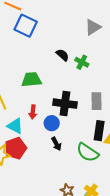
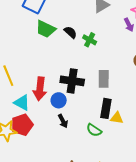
green trapezoid: (31, 80) -> (46, 29), moved, turned -150
red arrow: (33, 112) -> (40, 89), size x1.6
green semicircle: (88, 152) -> (94, 130), size x0.7

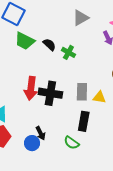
red arrow: (40, 89) -> (31, 88), moved
blue circle: (59, 100) -> (32, 143), moved
yellow triangle: (117, 118) -> (99, 97), moved

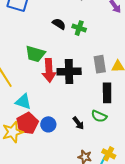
green trapezoid: (25, 41) -> (35, 54), moved
black arrow: (41, 133) -> (78, 123), moved
blue circle: (32, 143) -> (48, 124), moved

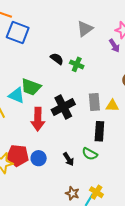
red arrow: (49, 70) -> (38, 119), moved
black cross: (69, 71) -> (63, 107), turned -30
cyan triangle: (23, 102) -> (17, 95), moved
red pentagon: (27, 123) -> (18, 156), turned 30

